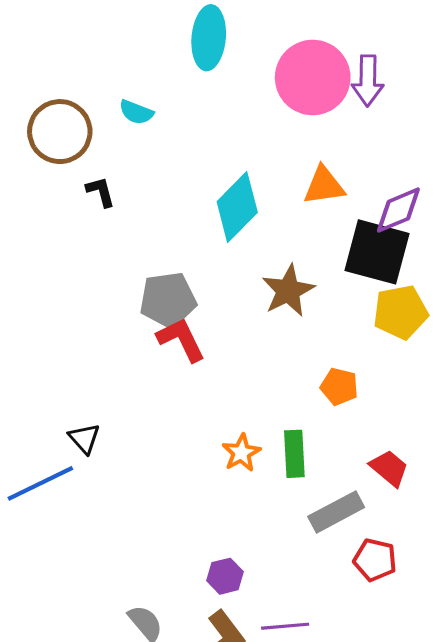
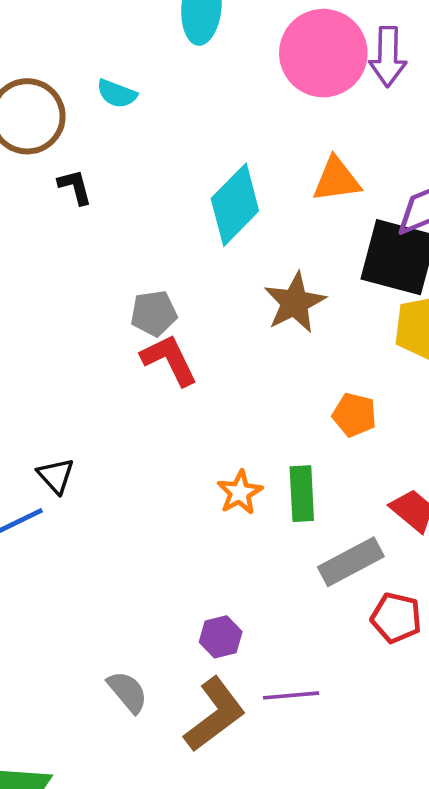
gray pentagon: (168, 300) -> (154, 313), size x0.7

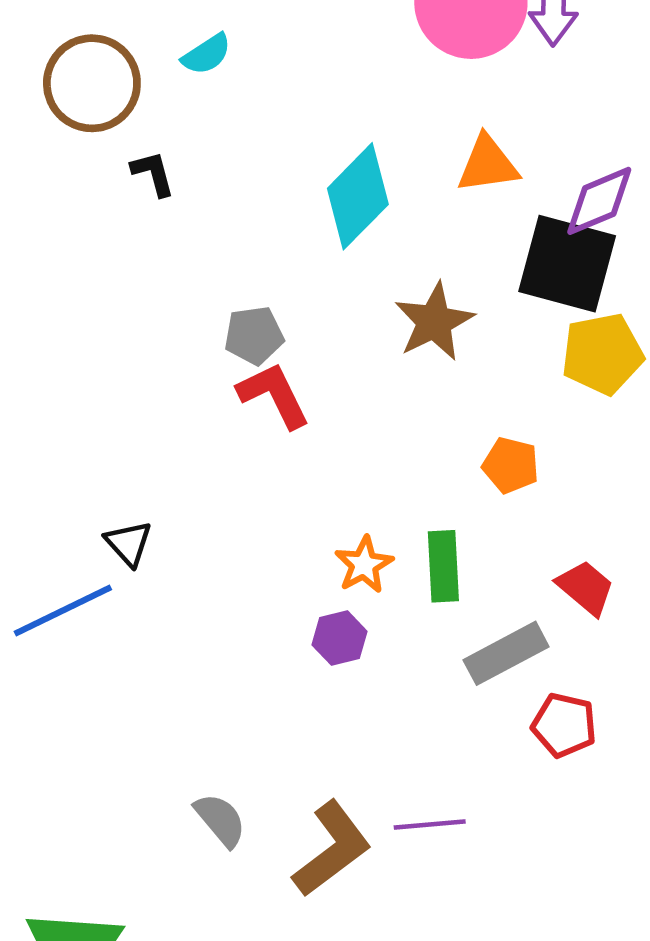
cyan semicircle: (117, 94) -> (207, 54), turned -54
purple hexagon: (221, 637) -> (340, 638), moved

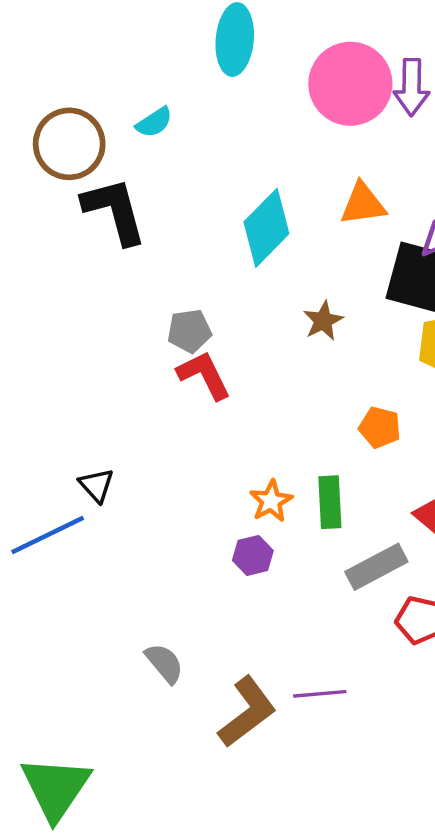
black L-shape: (153, 173) -> (115, 211), size x2.0
brown star: (434, 322) -> (323, 321), size x0.7
gray semicircle: (220, 820) -> (164, 663), moved

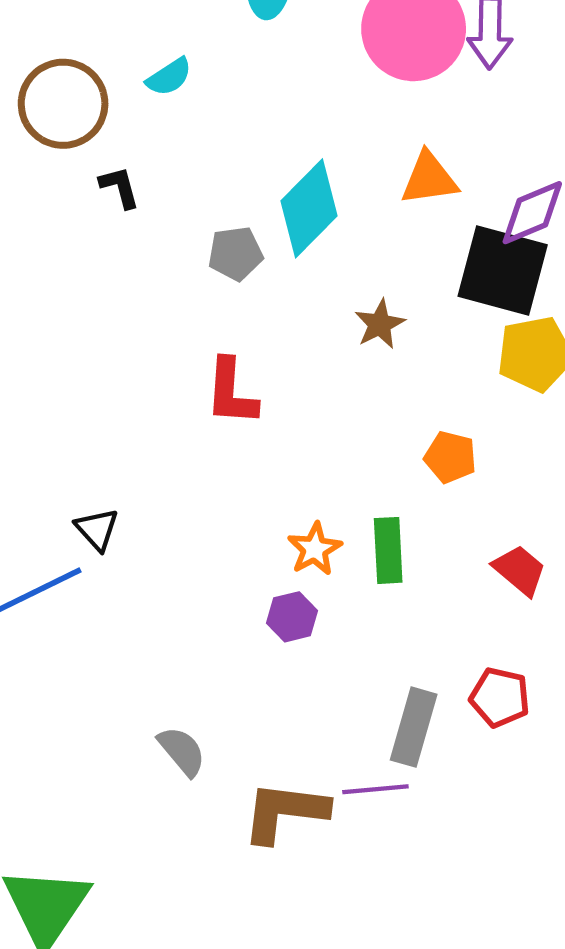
black L-shape: (115, 211) -> (120, 187), size x0.5
gray pentagon: (189, 331) -> (236, 254), moved
red L-shape: (204, 375) -> (231, 392), turned -150
gray rectangle: (376, 567) -> (414, 727), moved, turned -46
brown L-shape: (247, 712) -> (285, 812), turned -136

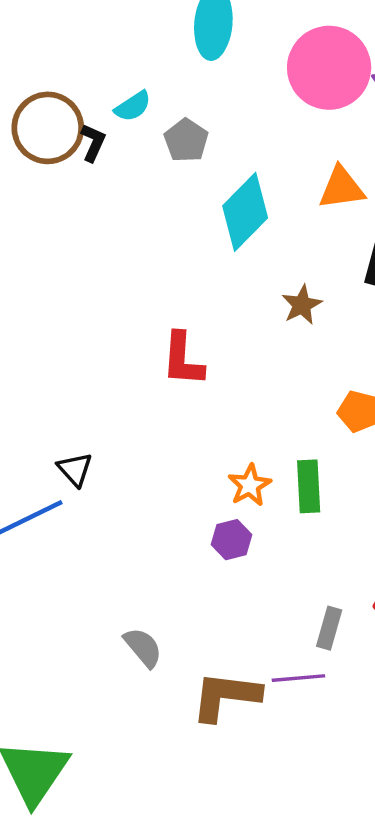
black L-shape: (120, 187) -> (93, 143), moved, turned 39
gray pentagon: (236, 254) -> (186, 140), moved, turned -30
gray rectangle: (414, 727) -> (329, 628), size x0.7

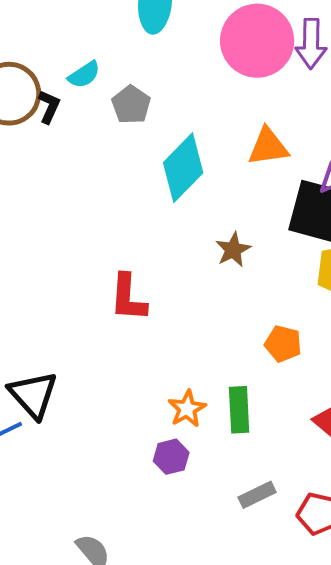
black triangle: (75, 469) -> (33, 395), size x1.6
gray rectangle: (329, 628) -> (257, 495), moved, turned 48

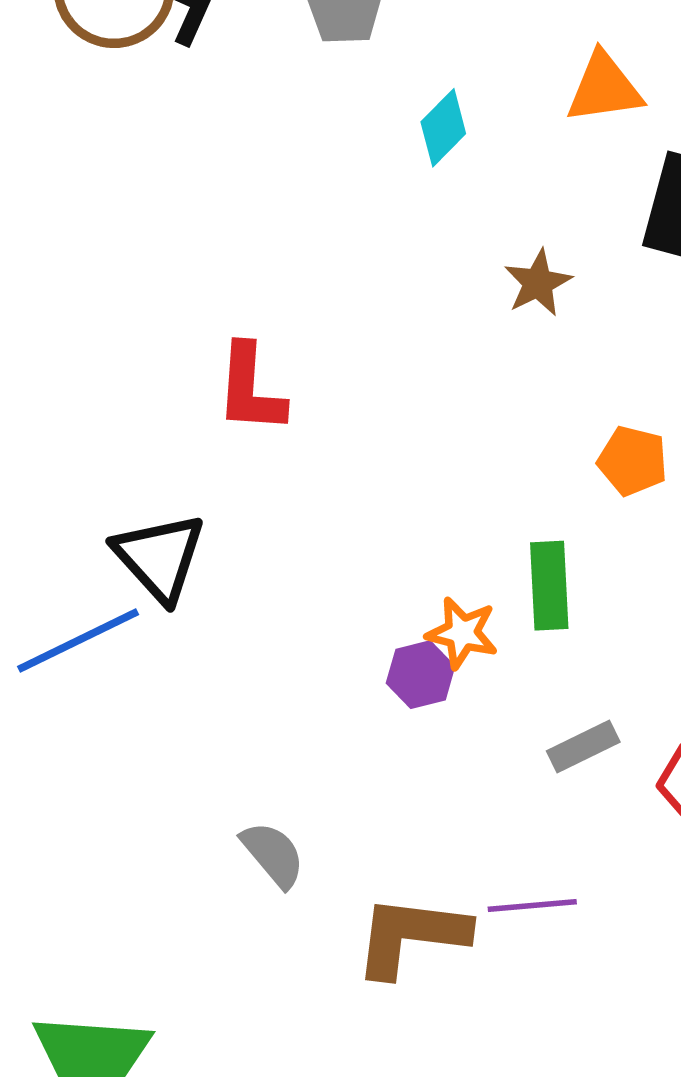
cyan diamond: (183, 168) -> (443, 128), size x0.6
red L-shape: (128, 298) -> (250, 389), moved
orange star: (187, 409) -> (462, 633), moved, turned -30

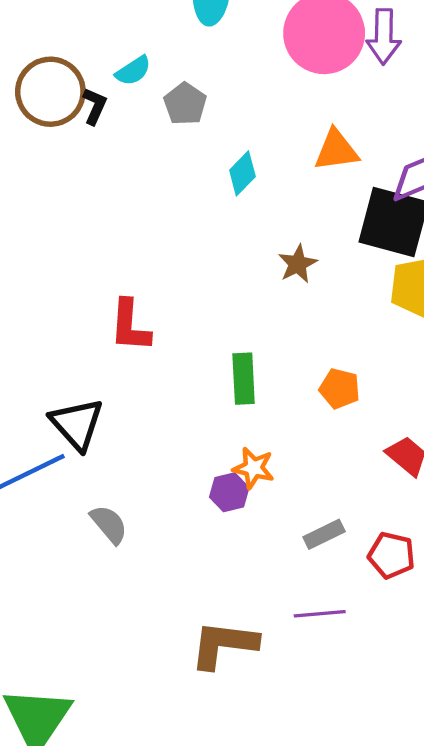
orange pentagon: (633, 461) -> (340, 389), moved
green rectangle: (549, 586) -> (244, 379), moved
gray semicircle: (273, 854) -> (109, 524), moved
purple line: (532, 905) -> (320, 614), moved

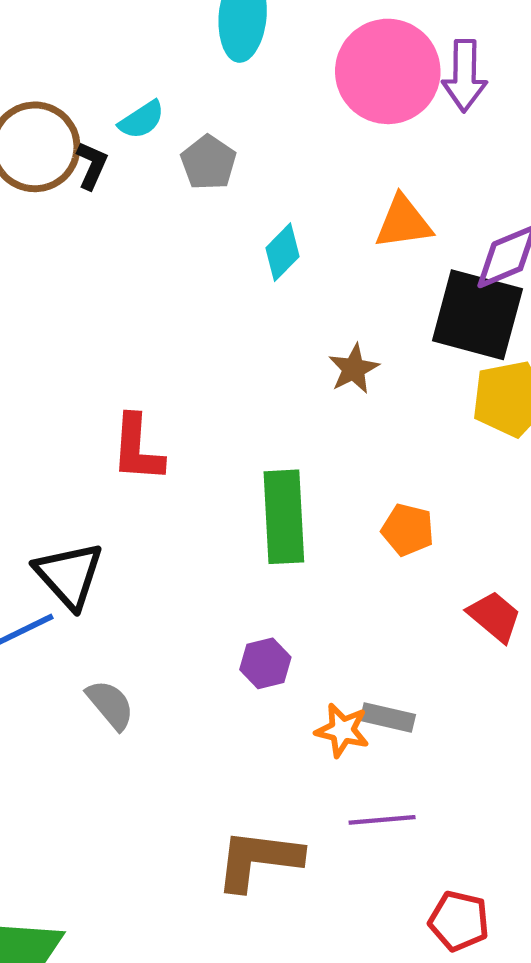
green rectangle: (244, 379) -> (284, 517), size x1.4
orange star: (253, 468) -> (342, 730), moved
gray rectangle: (324, 534) -> (388, 717), turned 39
red pentagon: (391, 555) -> (459, 921), moved

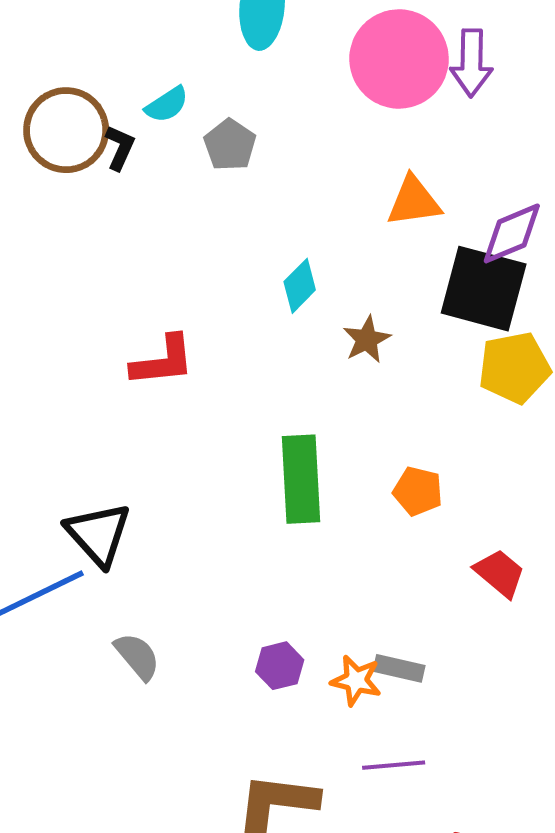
cyan diamond: (282, 252) -> (300, 286), moved
red L-shape: (137, 449) -> (163, 361), moved, turned -100
purple hexagon: (265, 663) -> (280, 666), moved

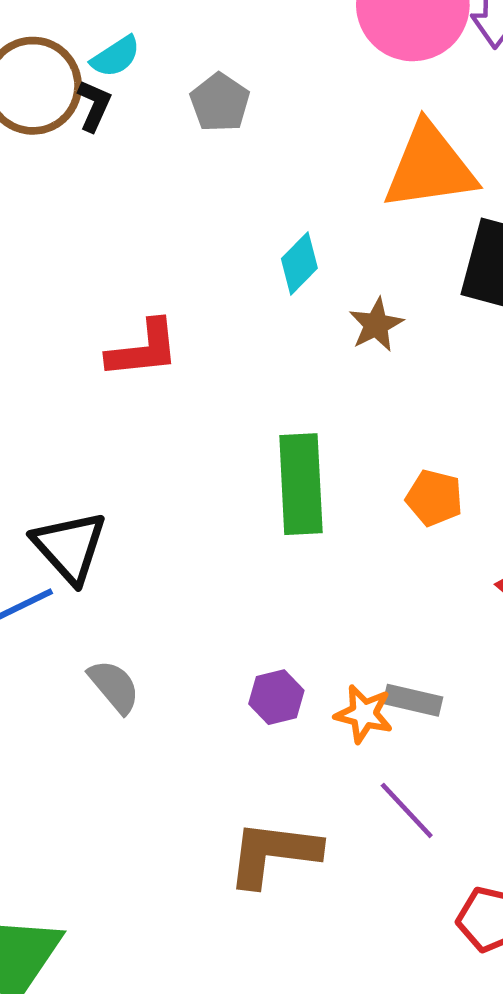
cyan semicircle: (167, 105) -> (116, 57), moved
orange triangle: (414, 201) -> (430, 167), size x1.5
purple line: (394, 765) -> (407, 810), turned 52

